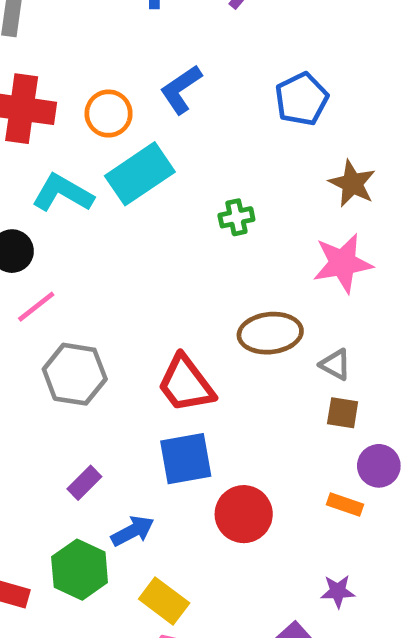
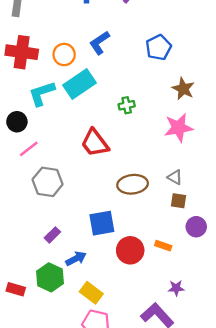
cyan L-shape: (63, 193) -> (42, 93), turned -48
brown ellipse: (270, 333) -> (133, 184), moved
red trapezoid: (186, 384) -> (95, 143), moved
orange rectangle: (345, 504) -> (163, 246), moved

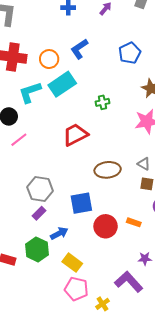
red trapezoid: (95, 143) -> (75, 135), turned 100
gray hexagon: (48, 182) -> (40, 189), moved

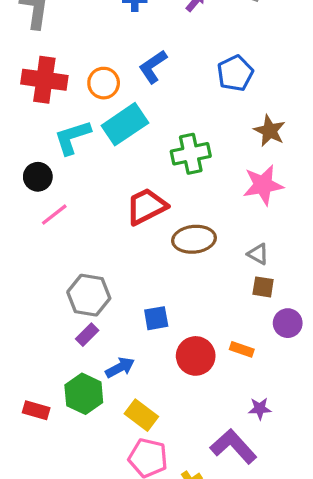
green cross: (103, 102) -> (191, 154), size x1.6
brown ellipse: (108, 170) -> (194, 239), moved
blue square: (81, 203) -> (156, 318), size x0.7

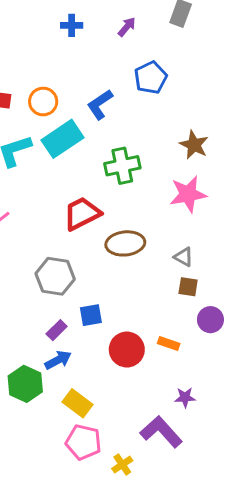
blue L-shape: (153, 67) -> (100, 105), moved
blue pentagon: (235, 73) -> (151, 78), moved
gray hexagon: (89, 295) -> (55, 276), moved
purple rectangle: (87, 335) -> (57, 330), moved

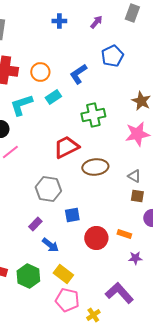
cyan rectangle: (63, 139) -> (53, 97), size x0.6
purple rectangle: (57, 330) -> (35, 224), moved
blue arrow: (58, 360) -> (50, 245), turned 66
green hexagon: (25, 384) -> (28, 276), moved
purple star: (185, 397) -> (135, 258), moved

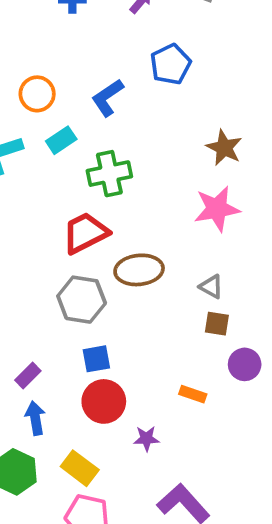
green cross: (93, 115) -> (109, 174), moved
gray hexagon: (48, 189) -> (82, 300), moved
red circle: (96, 238) -> (104, 401), moved
blue arrow: (50, 245) -> (35, 418), moved, turned -138
purple star: (135, 258) -> (146, 439), moved

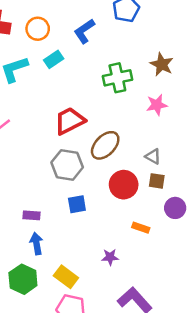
green cross: (109, 174) -> (117, 78), moved
pink star: (217, 209) -> (157, 105), size x0.7
brown ellipse: (139, 270) -> (105, 145), turned -40
purple rectangle: (28, 376) -> (32, 215), turned 49
red circle: (104, 401) -> (124, 185), moved

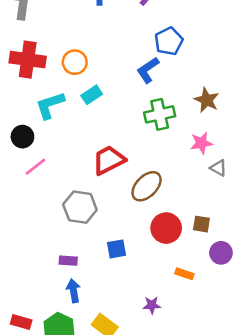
blue L-shape: (84, 31) -> (148, 70), moved
gray triangle: (153, 156) -> (218, 168), moved
gray hexagon: (67, 165) -> (80, 207), moved

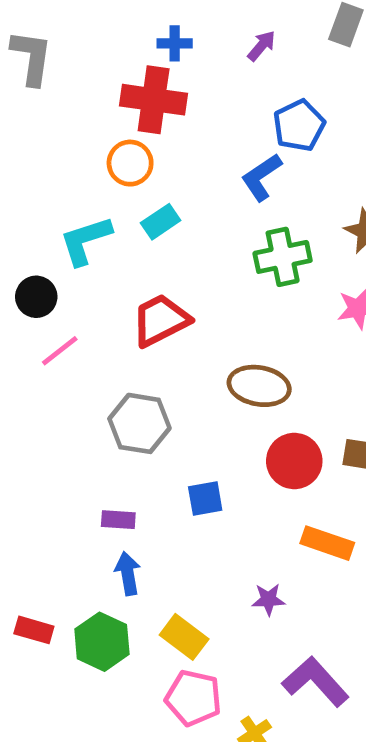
red cross: (28, 60) -> (154, 100), moved
red trapezoid: (109, 160) -> (161, 320), moved
brown ellipse: (147, 186) -> (259, 386), turned 56
orange rectangle: (184, 274) -> (327, 543), size x1.5

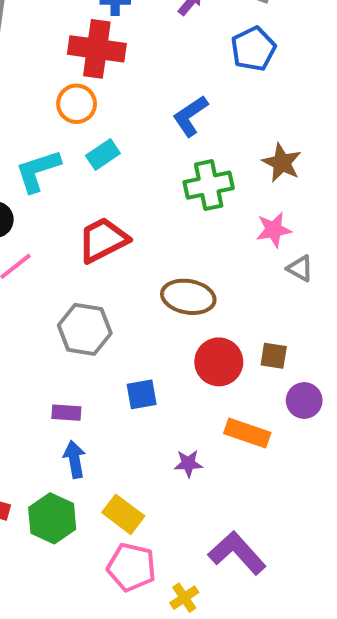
blue pentagon: (299, 126) -> (253, 49), moved
purple star: (268, 599) -> (188, 463), moved

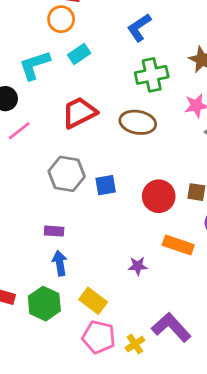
brown ellipse: (188, 297) -> (138, 122), moved
blue square: (142, 394) -> (106, 185), moved
yellow cross: (184, 598) -> (135, 344), moved

